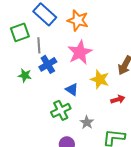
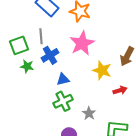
green square: (20, 32) -> (19, 45), moved
blue triangle: (72, 89) -> (63, 79), moved, turned -48

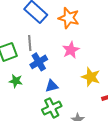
pink star: (82, 43) -> (71, 50), size x0.7
green star: (27, 66) -> (16, 81), moved

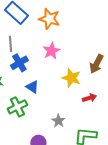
blue triangle: (52, 86) -> (32, 87), turned 48
green cross: (52, 108) -> (17, 107), moved

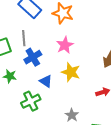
yellow star: (71, 78) -> (71, 72), moved

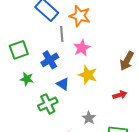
gray line: (24, 38) -> (62, 34), moved

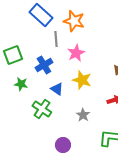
green cross: (48, 104) -> (42, 109), turned -30
gray star: (89, 118) -> (83, 115), moved

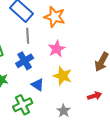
gray line: (56, 39) -> (28, 36), moved
green cross: (42, 109) -> (23, 105), turned 30

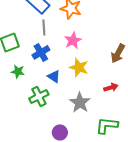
gray star: (64, 111) -> (80, 102), size x1.5

